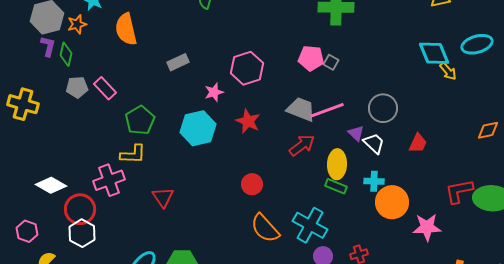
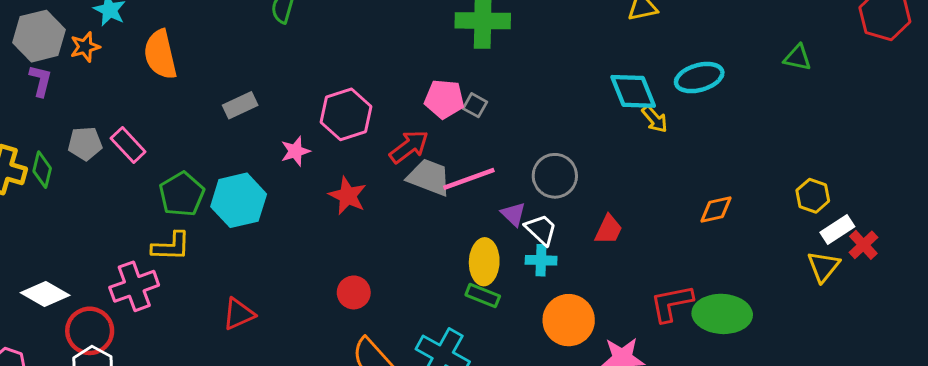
green diamond: (66, 54) -> (42, 170), moved
cyan hexagon: (198, 128) -> (239, 200), moved
red arrow: (302, 145) -> (409, 147), moved
cyan cross: (374, 181) -> (541, 260), moved
red triangle: (163, 197) -> (239, 314), moved, turned 40

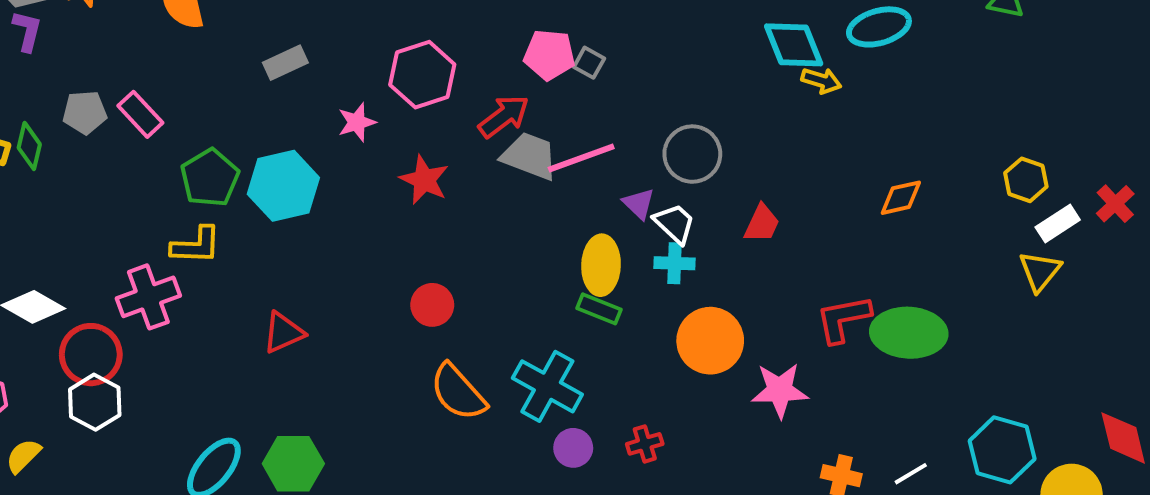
yellow arrow: (655, 119) -> (821, 81), turned -32
red cross: (863, 245) -> (1115, 204), moved

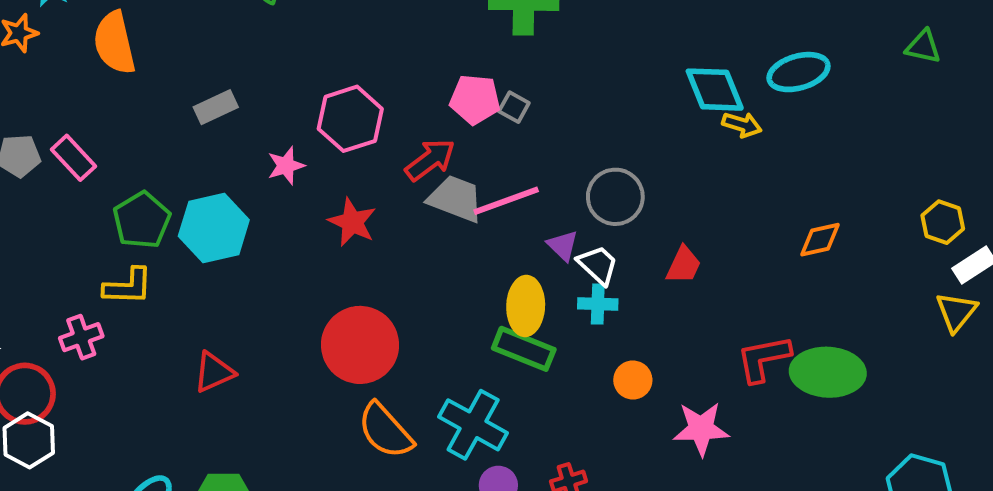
pink cross: (148, 297) -> (81, 337), size x0.7
red circle: (432, 305) -> (360, 345), size x1.8
green rectangle: (599, 309) -> (524, 349), size x1.4
orange circle: (710, 341) -> (633, 380), size x0.6

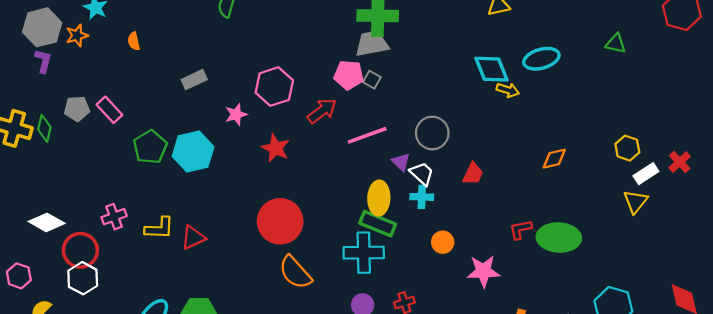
orange semicircle: (114, 43) -> (134, 41), size x0.5
gray trapezoid: (455, 199) -> (372, 44), moved, turned -32
yellow L-shape: (128, 286) -> (159, 228), moved
red L-shape: (763, 359) -> (521, 229), size x0.7
cyan cross: (473, 425) -> (364, 253), moved, turned -30

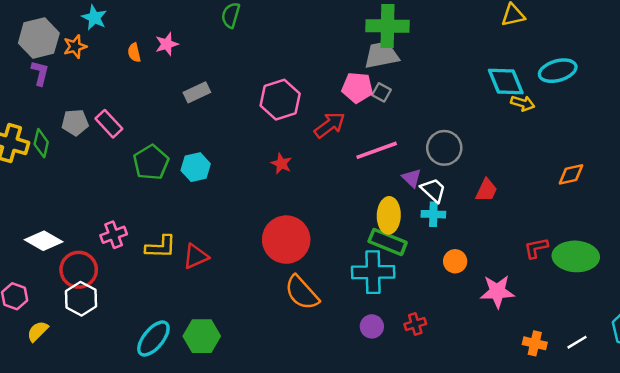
pink star: (236, 114) -> (167, 44), moved
red star: (275, 148) -> (281, 164), size x0.7
cyan hexagon: (193, 152) -> (196, 167), size x0.7

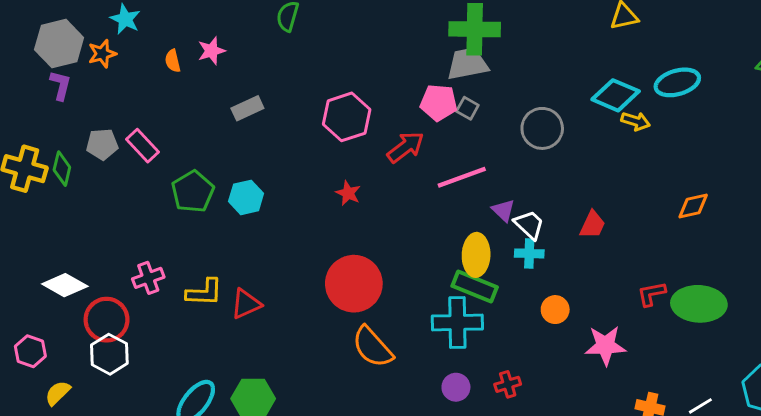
cyan diamond: (506, 82) -> (616, 95), turned -45
gray circle: (444, 148) -> (542, 128), moved

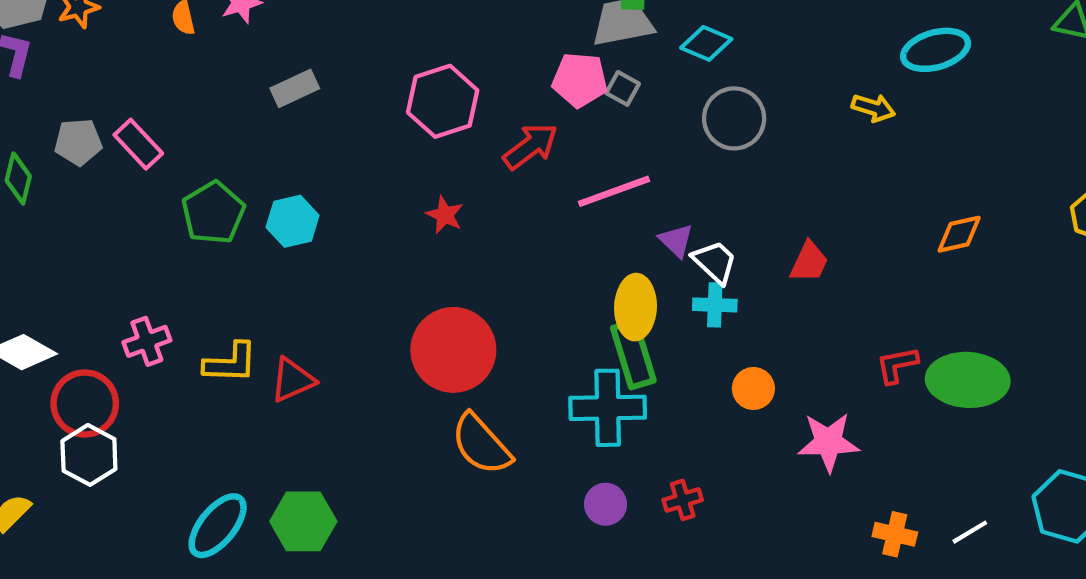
cyan diamond: (616, 95) -> (706, 43), moved, size x0.7
green rectangle: (475, 287) -> (633, 354), turned 51

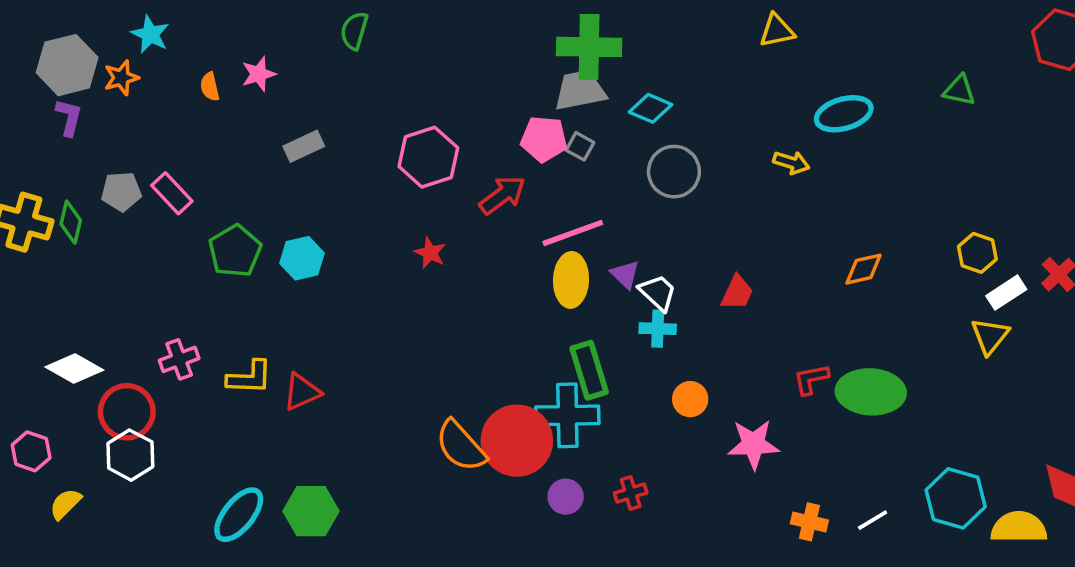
yellow ellipse: (636, 307) -> (571, 280), moved
red circle: (453, 350) -> (517, 441), moved

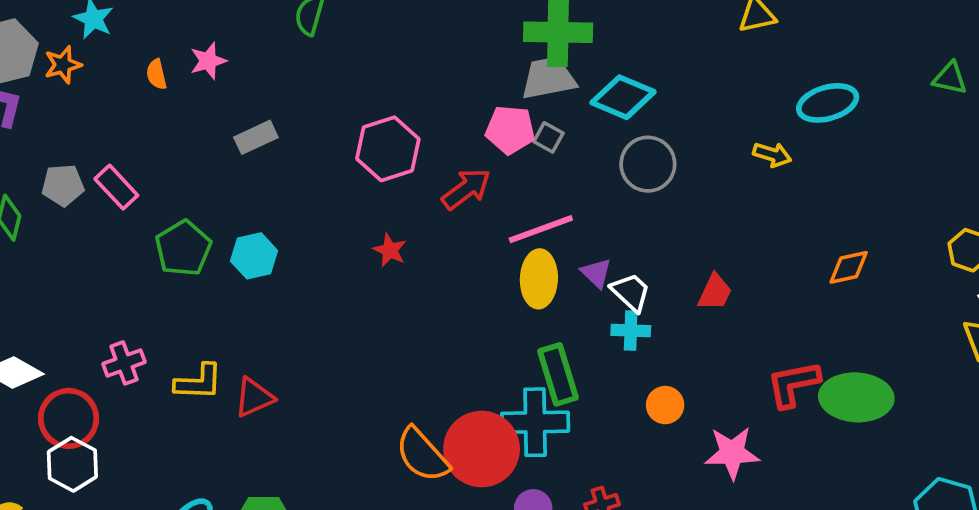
cyan diamond: (650, 108) -> (623, 97), size x1.4
red L-shape: (811, 379) -> (793, 384), size x1.4

